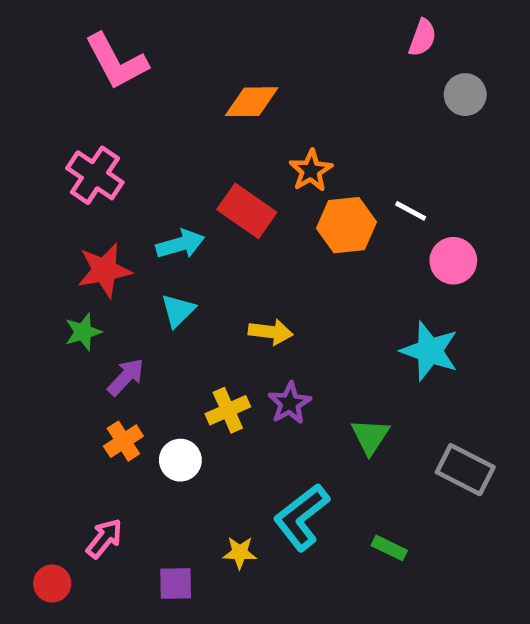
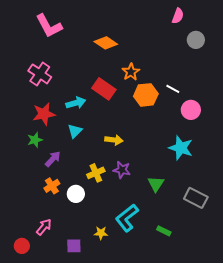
orange diamond: (252, 102) -> (106, 43), turned 35
purple star: (290, 403) -> (122, 170), turned -30

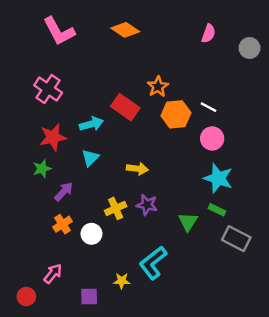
pink semicircle: (178, 16) -> (209, 34), moved
gray circle: (196, 40) -> (250, 48), moved
orange diamond: (106, 43) -> (125, 30), moved
pink circle: (191, 110) -> (212, 138), moved
green rectangle: (164, 231) -> (217, 210), moved

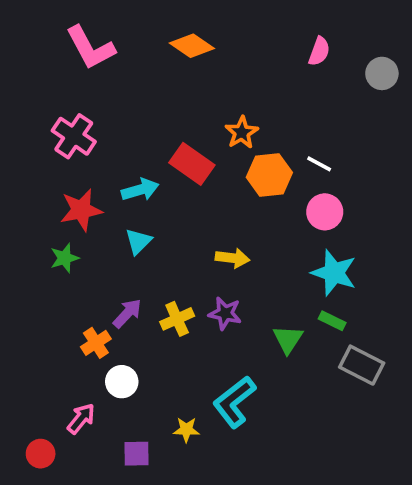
yellow arrow: (137, 169) -> (232, 258), moved
purple arrow: (64, 192) -> (127, 313), moved
white circle: (91, 234) -> (122, 382), moved

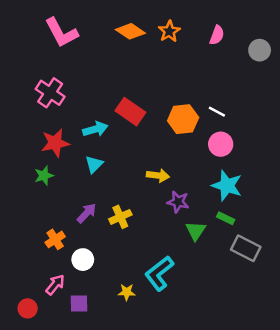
orange star: (242, 133) -> (169, 31), moved
purple star: (225, 313) -> (178, 202), moved
orange cross: (96, 343) -> (55, 239), moved
purple square: (137, 454) -> (79, 303), moved

